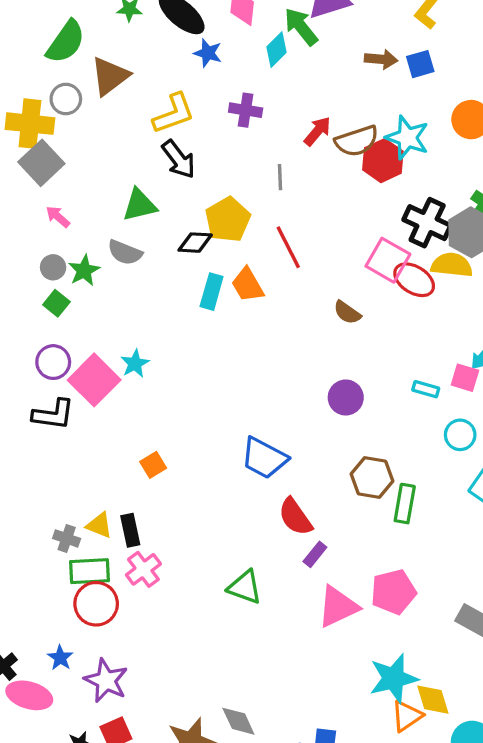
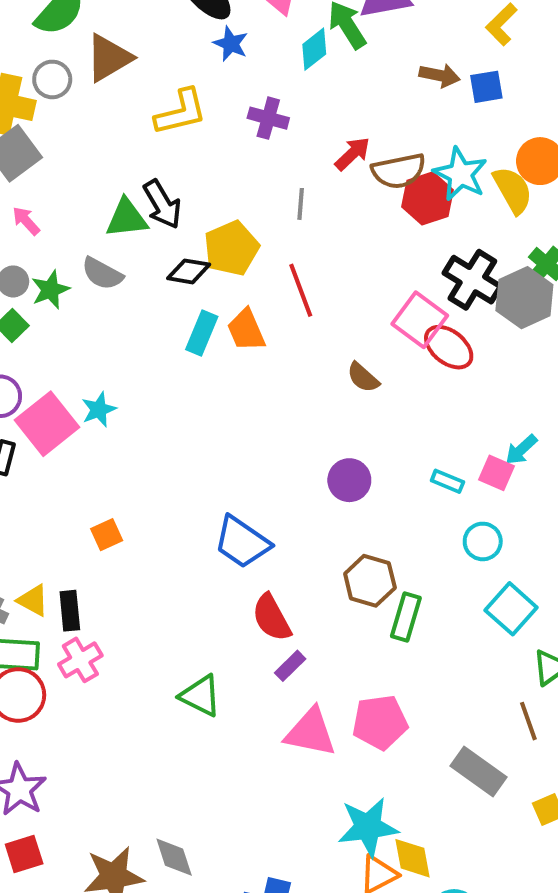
black arrow: (179, 159) -> (162, 204), moved
yellow semicircle: (452, 265) -> (513, 190), moved, turned 48
pink triangle: (338, 607) -> (311, 732), turned 30

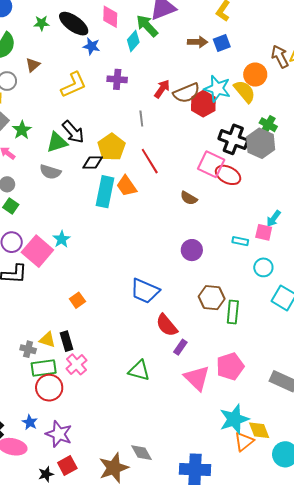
brown triangle: (109, 58) -> (33, 65), size x0.6
green star: (50, 290) -> (22, 130), moved
cyan rectangle: (202, 333) -> (105, 192), size x1.4
pink triangle: (311, 732) -> (197, 378), turned 44

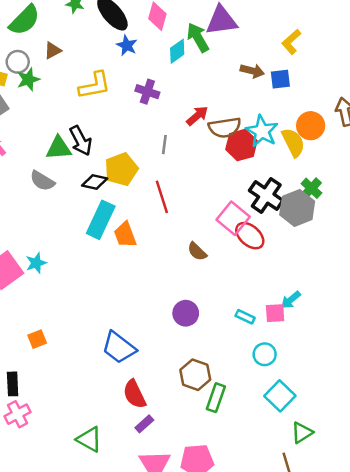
green star: (22, 130) -> (28, 79), moved
orange trapezoid: (127, 186) -> (125, 235), moved
pink square: (264, 232) -> (275, 313), turned -30

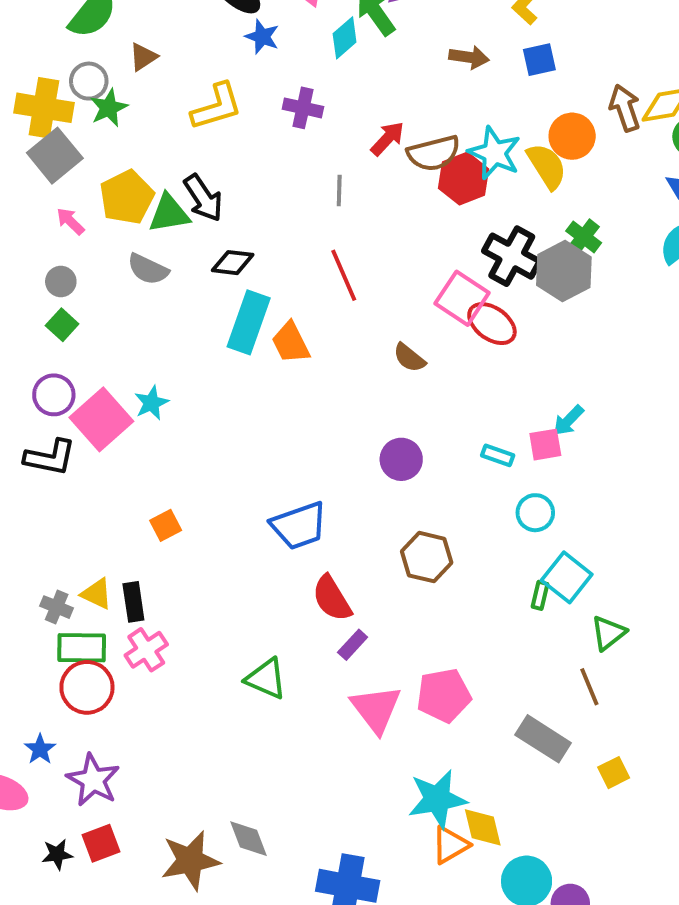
blue square: (280, 79) -> (539, 60), moved
yellow pentagon: (121, 169) -> (127, 197), moved
blue trapezoid: (119, 348) -> (299, 526), turned -51
green rectangle: (216, 398) -> (540, 595), moved, size x0.6

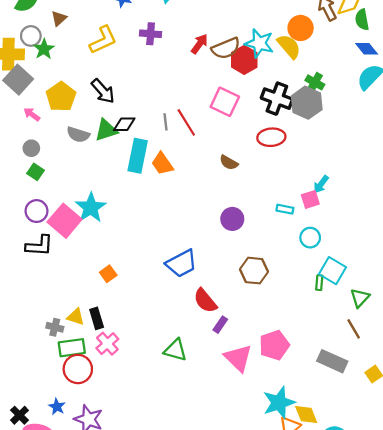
gray line: (339, 191) -> (165, 122), moved
green triangle: (169, 214) -> (106, 130), moved
pink square: (462, 298) -> (225, 102), moved
red ellipse: (492, 324) -> (271, 137), turned -32
cyan star: (151, 403) -> (91, 208), size x1.6

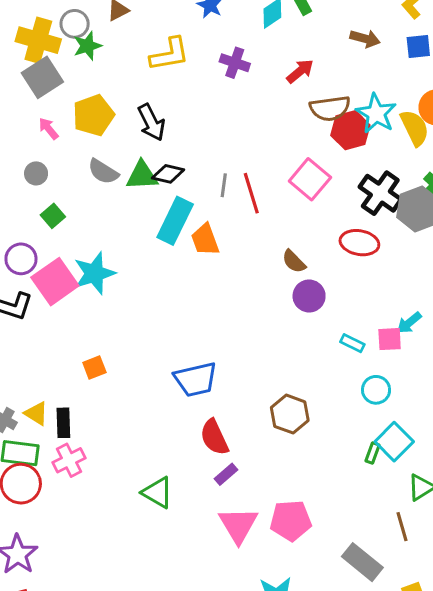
red arrow: (199, 44) -> (300, 71), moved
green square: (35, 172) -> (53, 216), moved
purple circle: (232, 219) -> (309, 296), moved

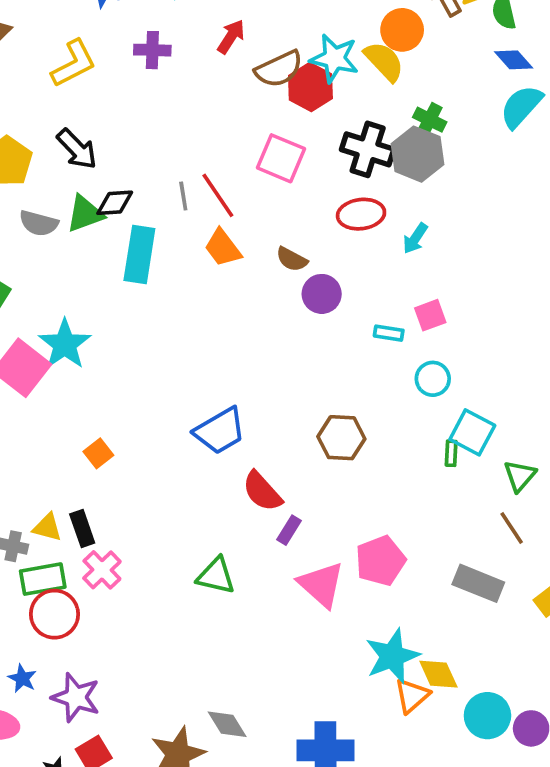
orange trapezoid: (205, 240) -> (223, 248), moved
cyan arrow: (409, 323) -> (415, 238), moved

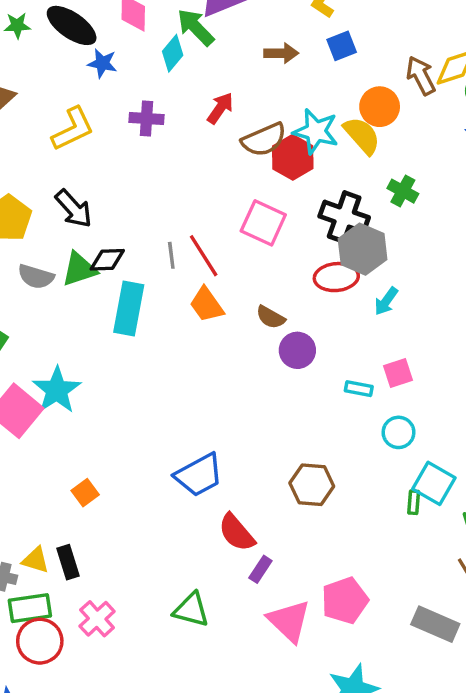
gray hexagon: (418, 154) -> (363, 249), moved
pink cross: (102, 570) -> (97, 619), moved

